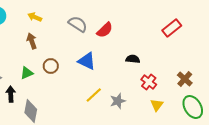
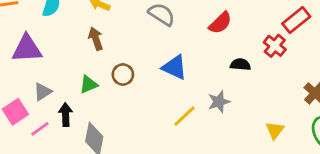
red semicircle: (105, 30) -> (220, 23), moved
red cross: (149, 82) -> (275, 46), moved
gray star: (118, 101) -> (219, 102), moved

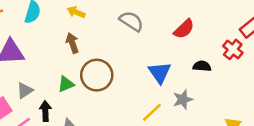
blue triangle: (174, 67) -> (160, 73), moved, turned 30
brown circle: (123, 74) -> (97, 75), size x1.6

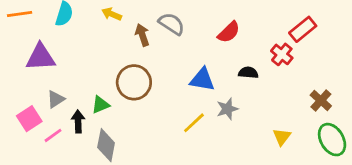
brown arrow: (72, 43) -> (142, 35), moved
blue triangle: (160, 73) -> (202, 80), turned -45
green triangle: (66, 84) -> (100, 105), moved

